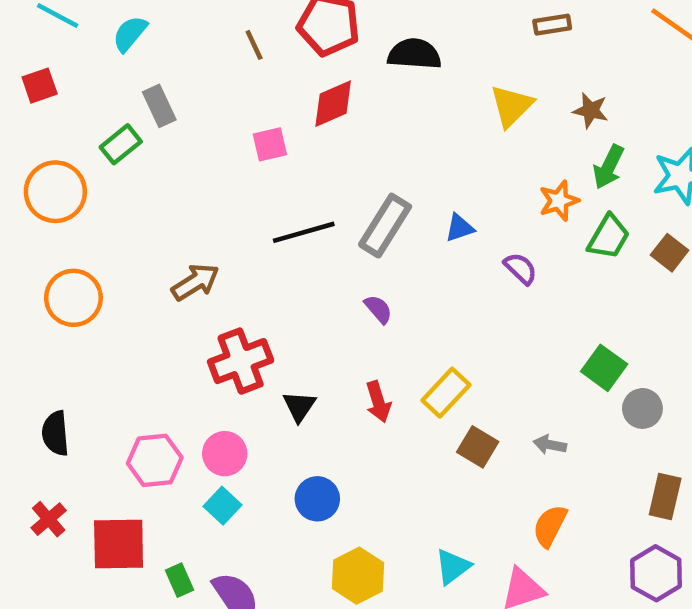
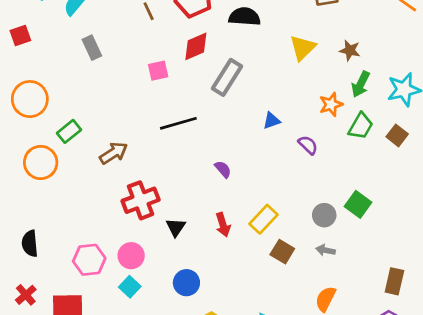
green rectangle: (121, 144) -> (69, 131), moved
gray rectangle: (385, 226) -> (227, 77), moved
gray circle: (642, 408) -> (324, 215), moved

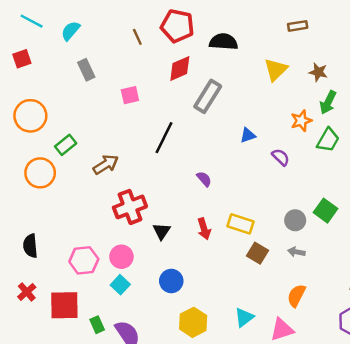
pink square: (158, 71) -> (130, 95), moved
black line: (178, 123) -> (164, 138), turned -48
yellow rectangle: (263, 219) -> (241, 224), turned 65

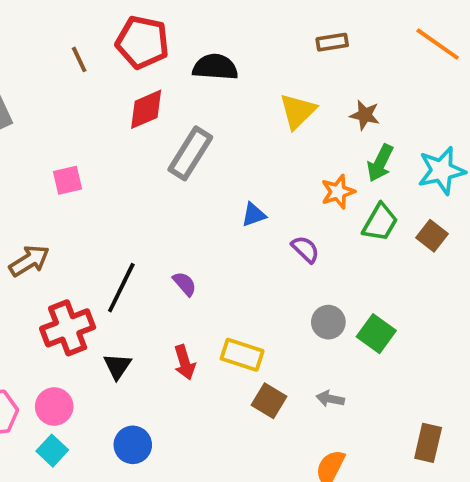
pink square: (130, 95) -> (68, 180), moved
black line: (164, 138) -> (121, 288), moved
gray circle: (295, 220) -> (328, 322), moved

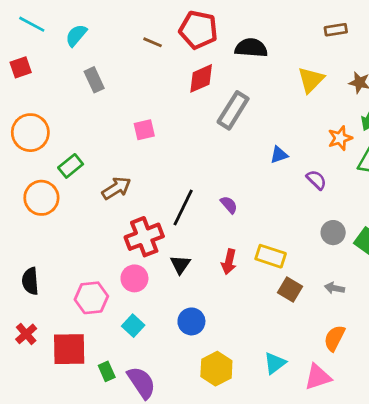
brown line: (79, 59) -> (153, 42), turned -42
red arrow: (185, 362) -> (229, 262), turned 30
pink circle: (54, 406) -> (134, 278), moved

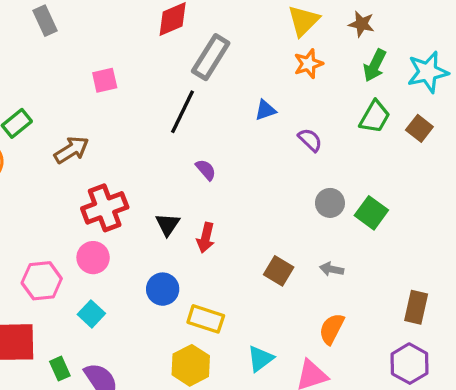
orange star: (340, 138) -> (308, 64), moved
black line: (183, 208) -> (183, 112), moved
yellow rectangle: (271, 256) -> (206, 319), moved
black triangle: (180, 264) -> (168, 224), moved
blue circle: (191, 321) -> (163, 289), moved

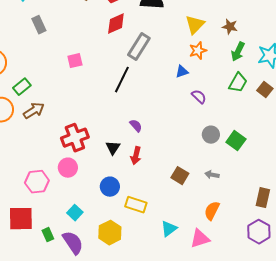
blue triangle: (265, 110) -> (182, 72), moved
brown arrow: (72, 150) -> (34, 111), moved
purple semicircle: (206, 170) -> (136, 126), moved
cyan square: (91, 314) -> (75, 213), moved
yellow hexagon: (191, 365) -> (110, 233), moved

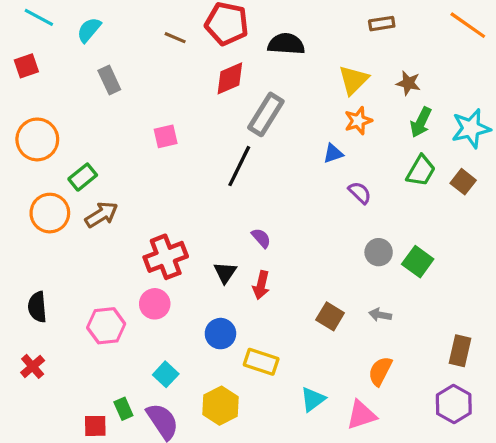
red square: (21, 219) -> (95, 426), moved, size x0.6

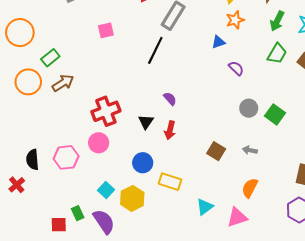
black semicircle: (37, 307) -> (32, 160), moved
yellow hexagon: (220, 406) -> (132, 198), moved

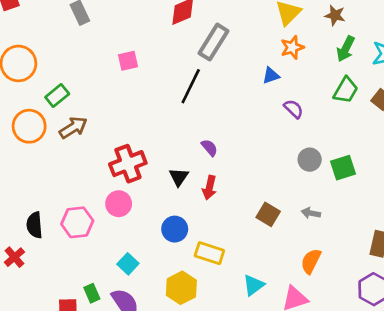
green square: (275, 114) -> (343, 168), turned 36
yellow hexagon: (132, 198) -> (181, 288), moved

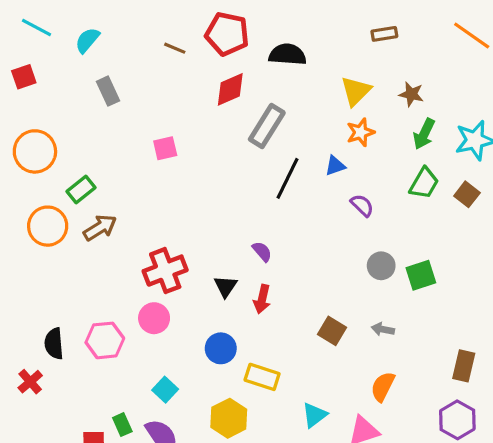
black line: (191, 86) -> (287, 178), moved

